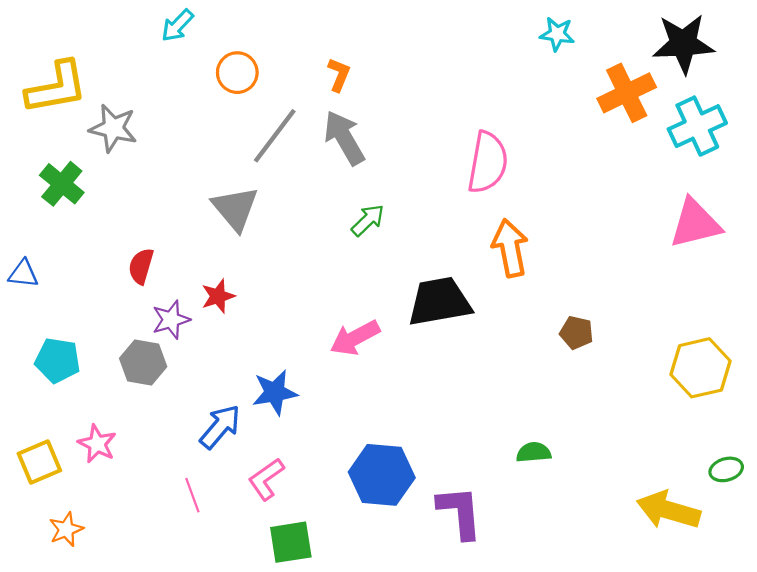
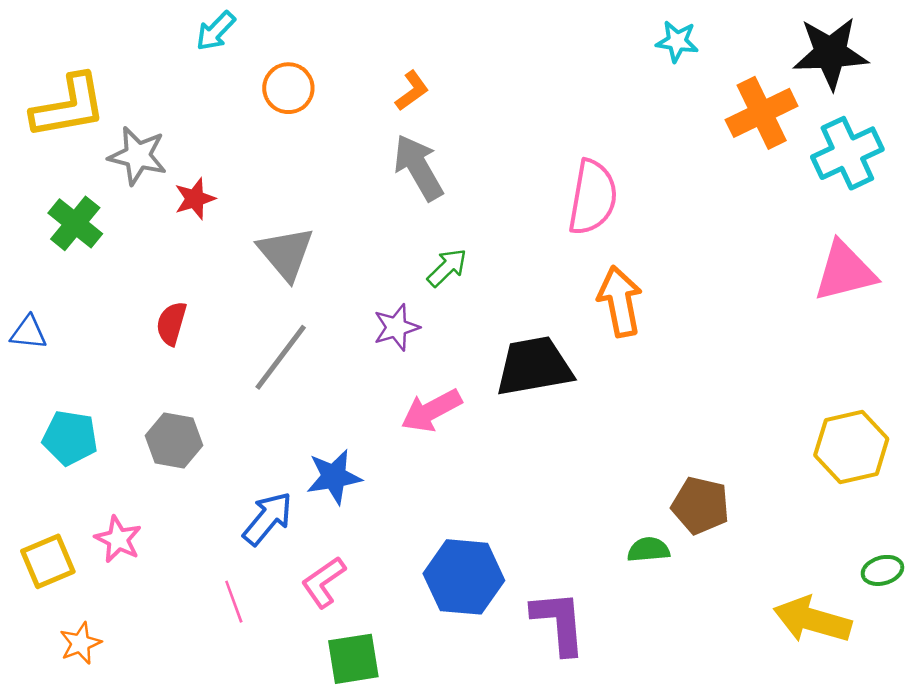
orange L-shape: (339, 75) -> (412, 91), turned 32
gray line: (275, 136) -> (281, 357), moved
red star: (218, 296) -> (195, 199), moved
purple star: (171, 320) -> (396, 327), moved
brown pentagon: (576, 333) -> (700, 505), moved, size x1.4

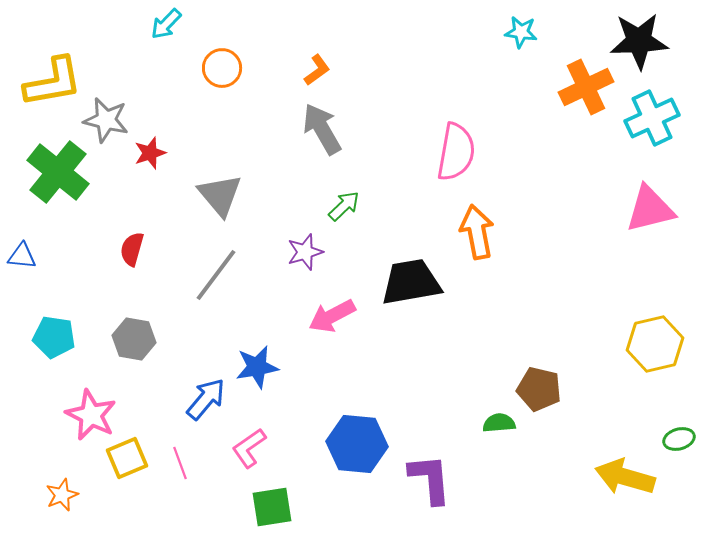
green cross: (75, 223) -> (58, 172), size x1.5
pink star: (118, 539) -> (91, 415), size x1.4
yellow square: (48, 561) -> (127, 458), moved

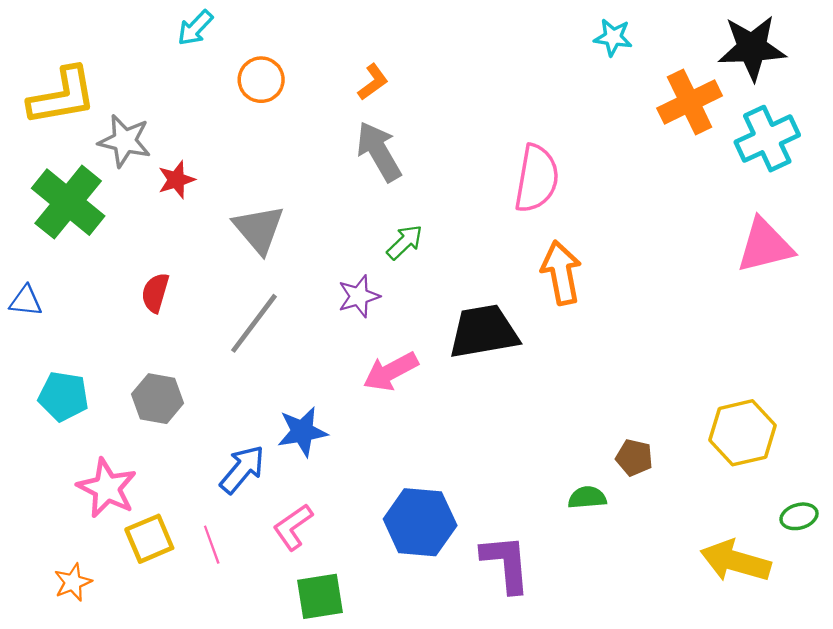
yellow hexagon: (655, 344) -> (743, 433), moved
brown pentagon: (539, 389) -> (634, 458), size x0.7

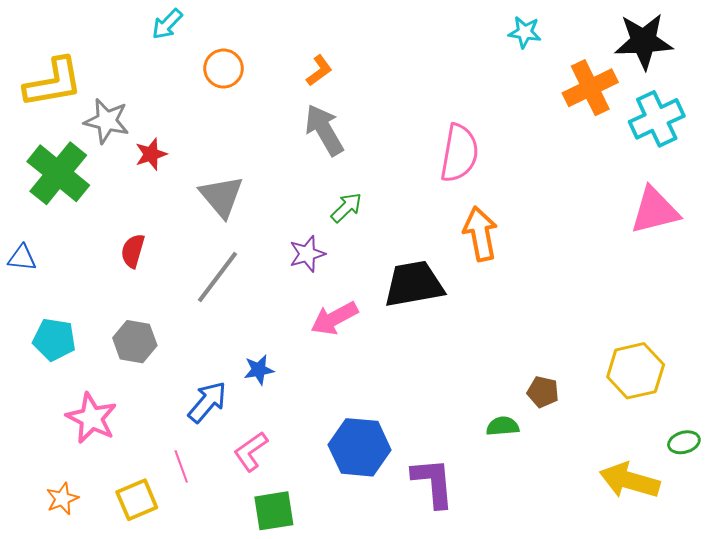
blue star: (302, 432) -> (259, 370), size x0.7
yellow square: (149, 539) -> (137, 500), moved

